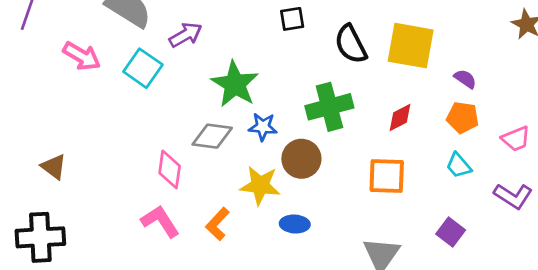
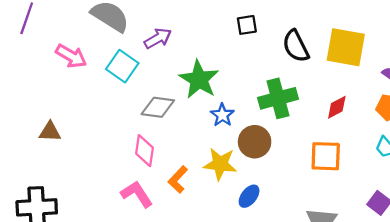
blue star: (263, 127) -> (222, 115), turned 30
gray diamond: (212, 136) -> (158, 107), moved
brown triangle: (54, 167) -> (50, 132), moved, turned -35
orange L-shape: (218, 224) -> (178, 180), moved
blue ellipse: (295, 224) -> (249, 196), turned -55

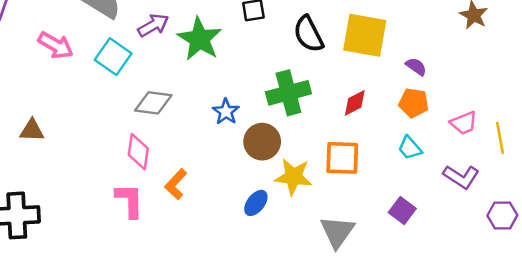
green star: (199, 79) -> (200, 39), moved
yellow star: (220, 164) -> (293, 177), moved
pink L-shape: (137, 194) -> (129, 200), turned 32

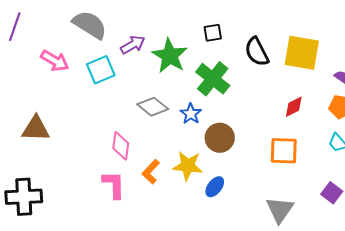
cyan square: (113, 57) -> (101, 70), turned 32
green cross: (288, 93) -> (213, 79), moved, turned -36
gray diamond: (153, 103) -> (153, 107), moved, turned 32
brown triangle: (32, 130) -> (36, 129), size x1.4
yellow star: (293, 177) -> (188, 166), moved

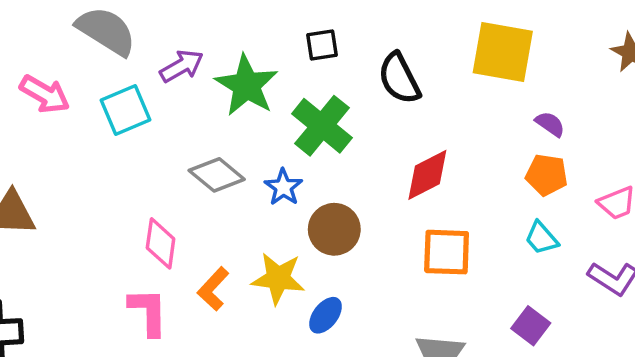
yellow square: (302, 53) -> (503, 52), moved
red diamond: (294, 107) -> (427, 175), moved, size x1.4

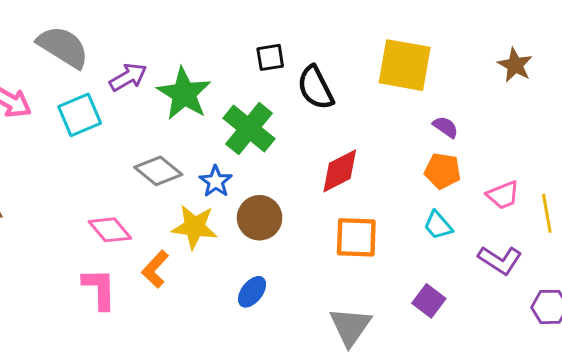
black square: (322, 45) -> (270, 57), moved
pink diamond: (161, 243) -> (110, 230), turned -48
yellow star: (278, 278) -> (195, 227), moved

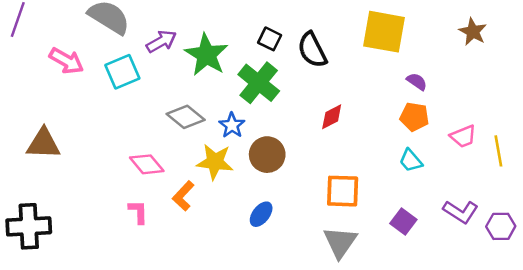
black square: (270, 57) -> (270, 39), moved, turned 35
red diamond: (340, 171) -> (332, 117), size x0.7
orange square: (356, 237) -> (343, 191), moved
purple L-shape: (500, 260) -> (461, 212), moved
pink L-shape: (99, 289) -> (138, 212), size x0.7

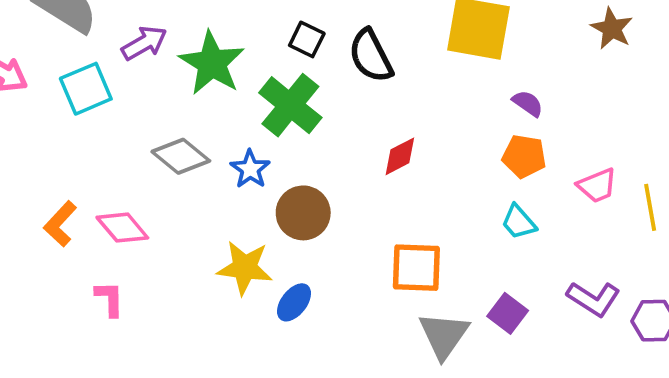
yellow star: (215, 162) -> (245, 268), moved
orange L-shape: (183, 196) -> (60, 224), moved
gray triangle: (340, 242) -> (444, 335), moved

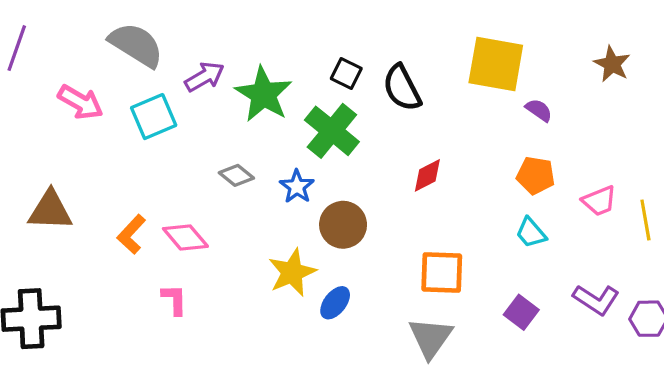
purple semicircle: (528, 103) -> (539, 110), moved
gray diamond: (181, 156) -> (236, 175), size x0.7
yellow star: (245, 268) -> (292, 273), turned -30
gray triangle: (444, 335) -> (431, 338), moved

